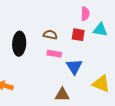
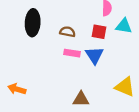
black ellipse: (19, 44) -> (33, 23), moved
blue triangle: (74, 67) -> (94, 55), moved

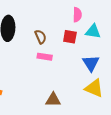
brown semicircle: (67, 32) -> (41, 37), turned 56
blue triangle: (94, 55) -> (91, 63), moved

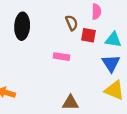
cyan triangle: (93, 32) -> (113, 40), moved
brown semicircle: (41, 37) -> (72, 23), moved

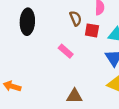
pink rectangle: (61, 57) -> (66, 51), turned 32

